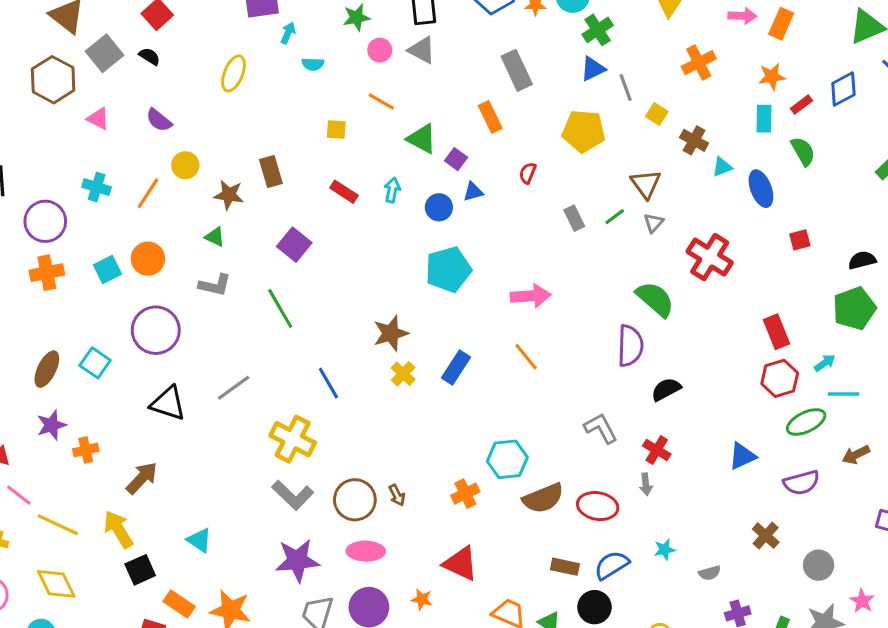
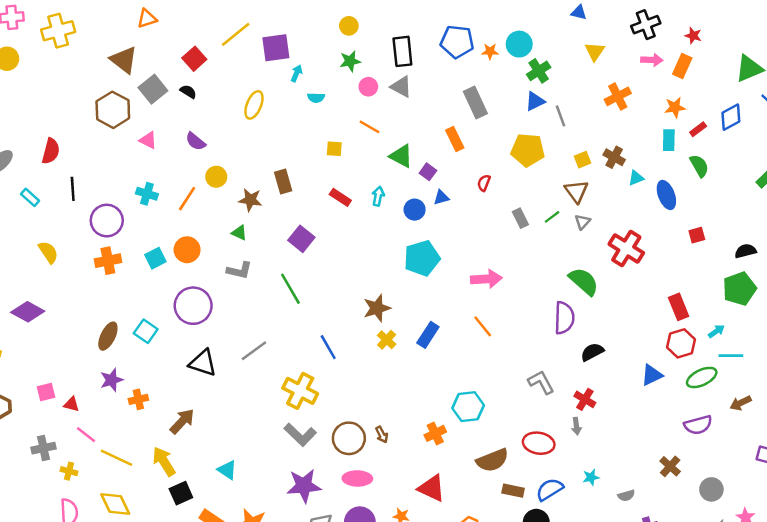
yellow square: (657, 114) -> (582, 160), moved, turned 35
blue triangle: (742, 456) -> (652, 375), moved
brown semicircle: (543, 498) -> (492, 460), moved

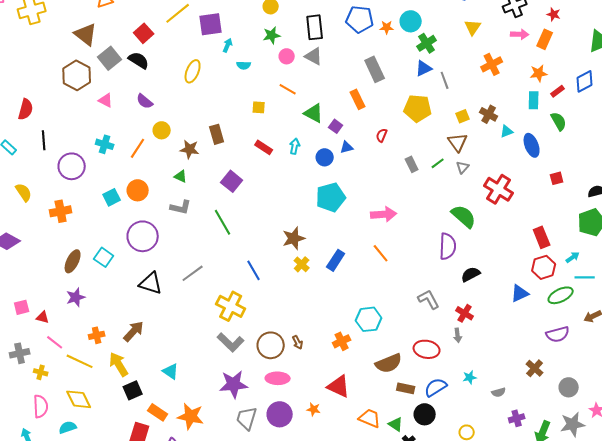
black semicircle: (188, 92) -> (139, 60), size x1.5
orange cross: (108, 261) -> (61, 211), moved
orange cross: (138, 399) -> (97, 335), moved

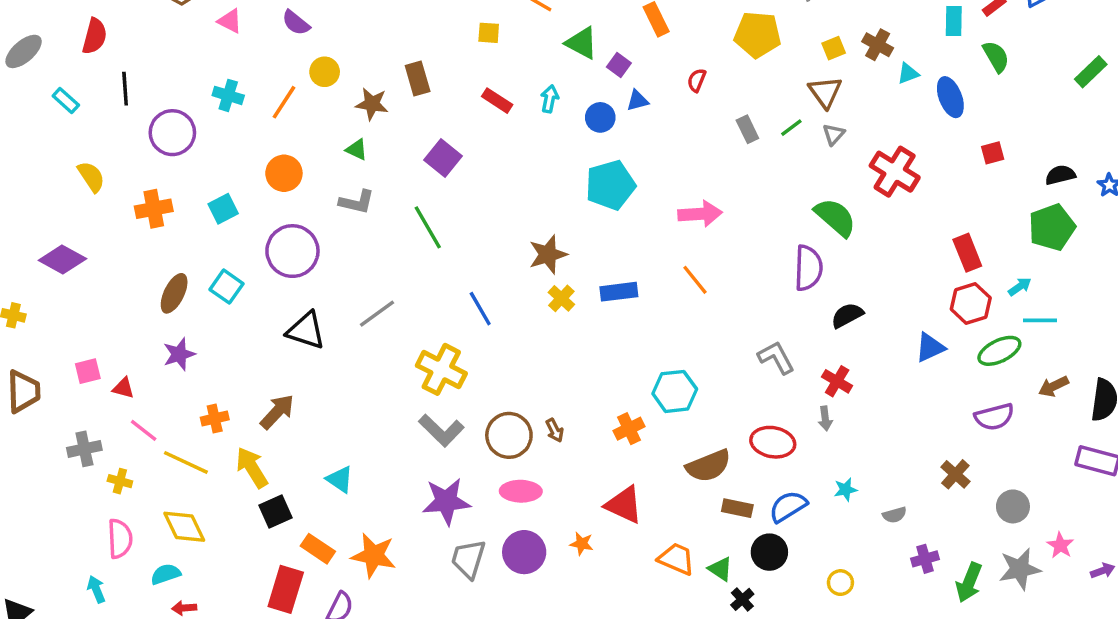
cyan square: (112, 197) -> (223, 209), moved
blue rectangle: (336, 260) -> (619, 292), turned 50

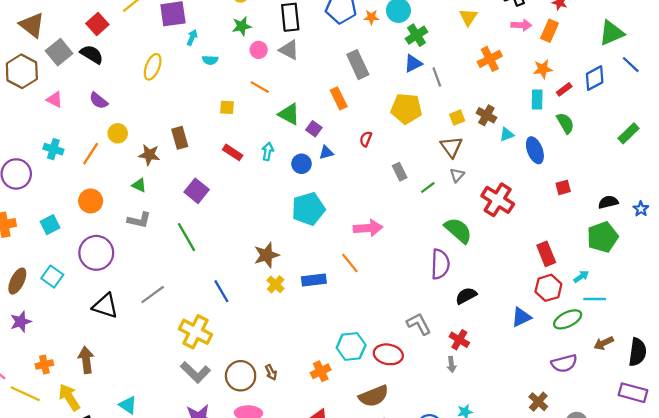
green line: (791, 128) -> (428, 187), moved
orange line: (695, 280) -> (350, 263), moved
brown arrow: (277, 412) -> (86, 360), turned -50
red ellipse: (773, 442) -> (388, 354), moved

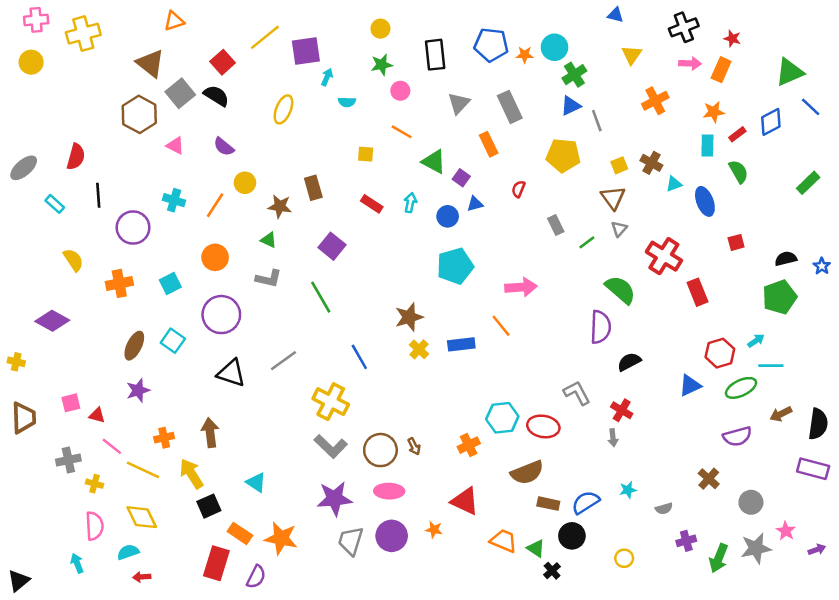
gray triangle: (289, 50) -> (459, 103), moved, turned 45
red rectangle: (546, 254) -> (697, 292), moved

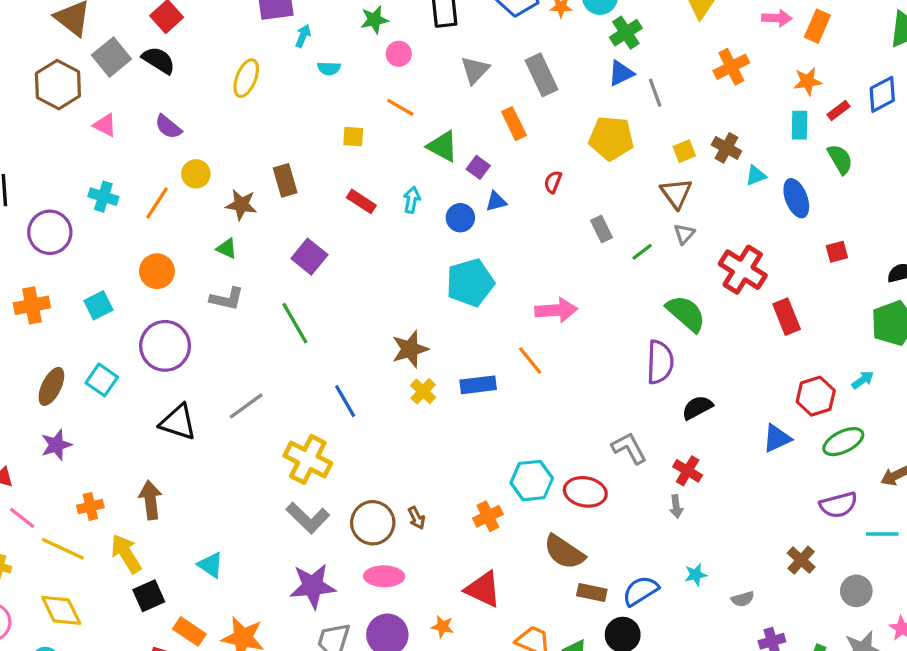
cyan line: (771, 366) -> (882, 534), moved
brown semicircle: (527, 472) -> (564, 552), turned 56

